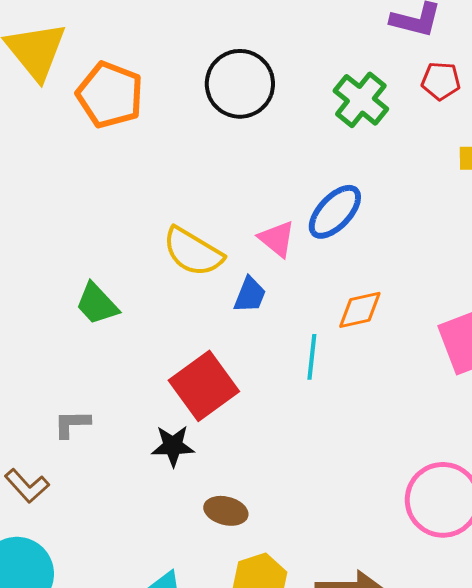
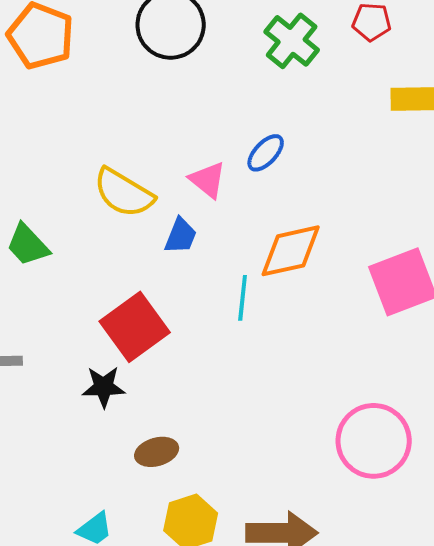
blue ellipse: (335, 212) -> (266, 153), size x0.7
orange diamond: (360, 310) -> (291, 251), size x1.4
brown ellipse: (226, 511) -> (157, 452), turned -30

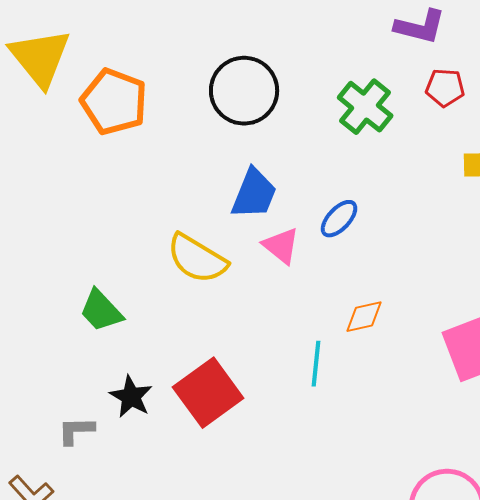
blue trapezoid: (181, 236) -> (254, 194), moved, size x1.4
orange diamond: (291, 251) -> (364, 317), size x0.6
black star: (104, 387) -> (131, 397), moved, turned 30

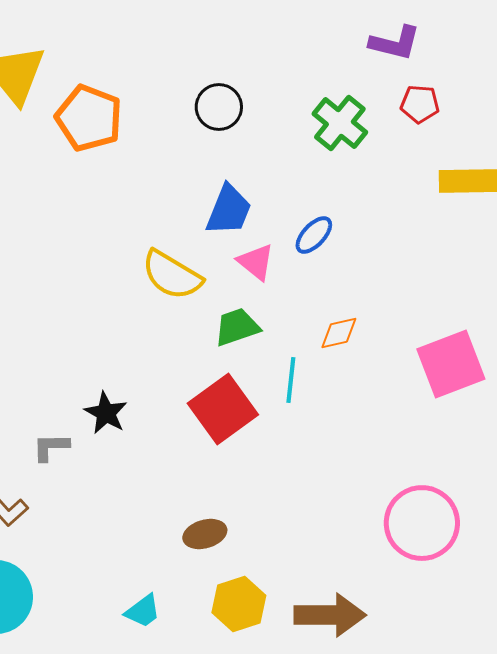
black circle: (244, 91) -> (219, 107), size x0.7
green trapezoid: (101, 311) -> (237, 327), moved, turned 114
red square: (208, 393) -> (223, 409), moved

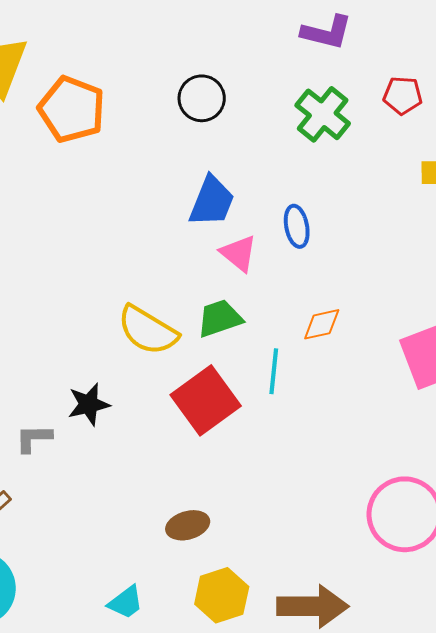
purple L-shape: (395, 43) -> (327, 32), moved
blue ellipse: (314, 235) -> (297, 226), turned -54
yellow semicircle: (172, 275) -> (148, 330), moved
black star: (106, 413) -> (89, 404), turned 30

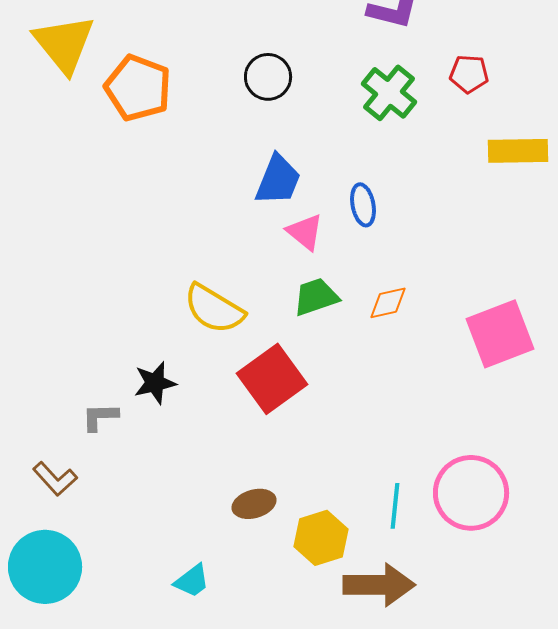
green trapezoid: (220, 318) -> (316, 297), moved
cyan line: (274, 371) -> (395, 506), moved
yellow hexagon: (222, 595) -> (321, 538), moved

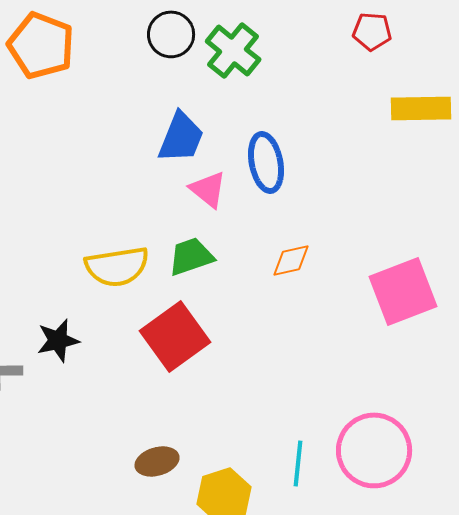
green cross: (389, 93) -> (233, 50), moved
blue ellipse: (363, 205) -> (266, 162), size x1.4
green trapezoid: (316, 297) -> (191, 256), moved
yellow semicircle: (214, 309) -> (117, 266), turned -40

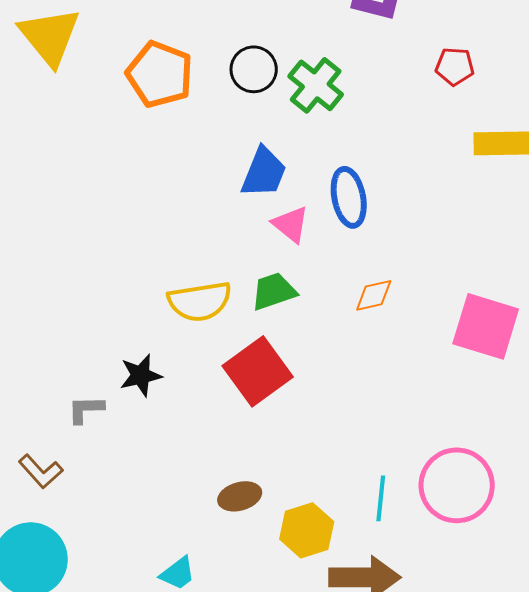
orange pentagon: (41, 45) -> (160, 74), moved
pink square: (403, 291) -> (486, 326), turned 38

